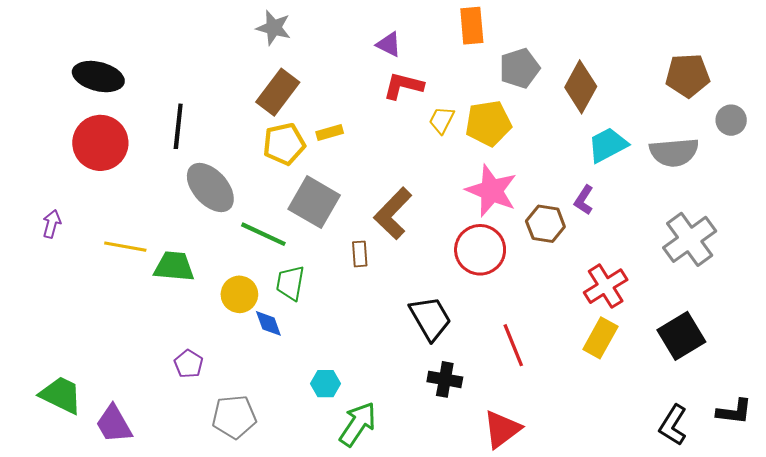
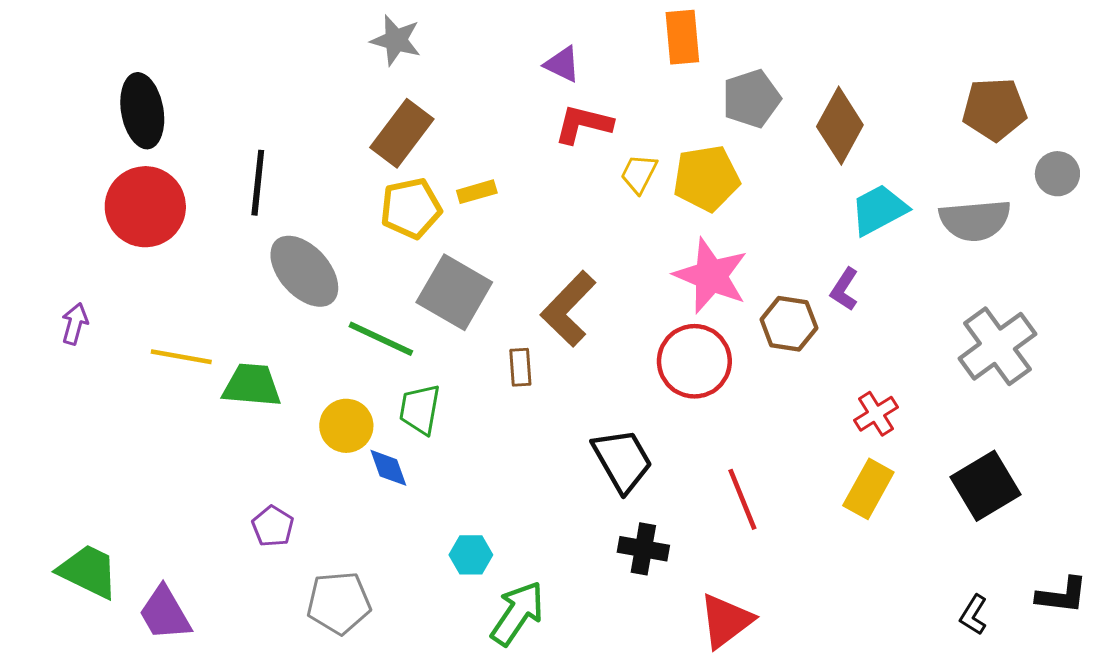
black ellipse: (98, 77) -> (142, 111), turned 66
red cross: (606, 286) -> (876, 414), size x0.7
black L-shape: (673, 425) -> (973, 615), size x0.7

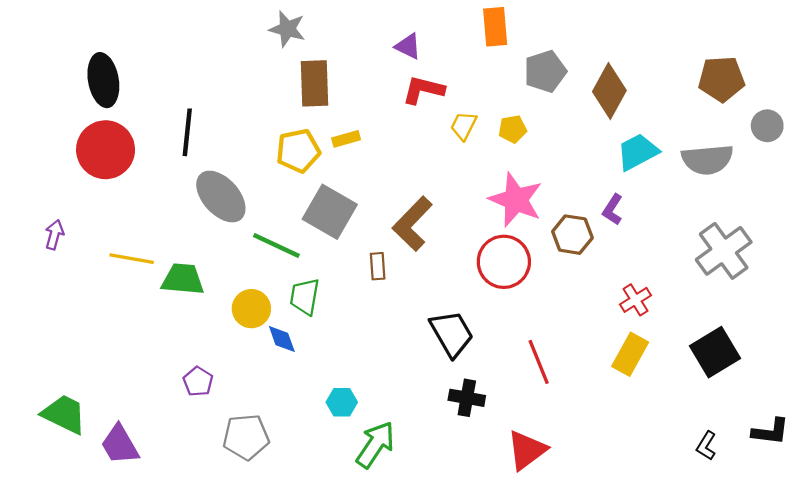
brown rectangle: (402, 133) -> (314, 83), moved, turned -39
yellow pentagon: (706, 178) -> (513, 129), size x0.6

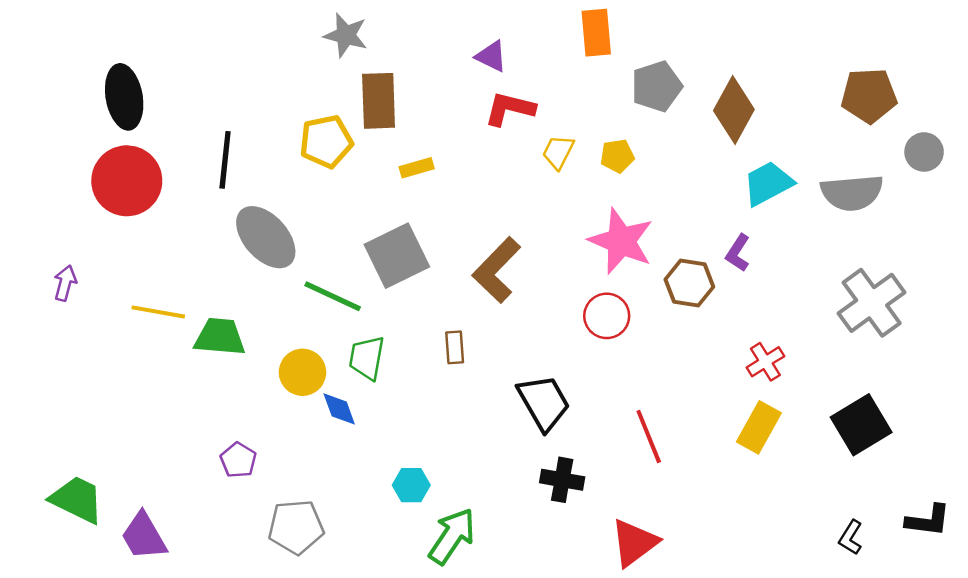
yellow pentagon: (298, 151) -> (326, 141), moved
gray square: (330, 212) -> (397, 256), turned 34
red circle: (504, 262) -> (607, 316), size x0.7
brown rectangle: (378, 266) -> (455, 347), moved

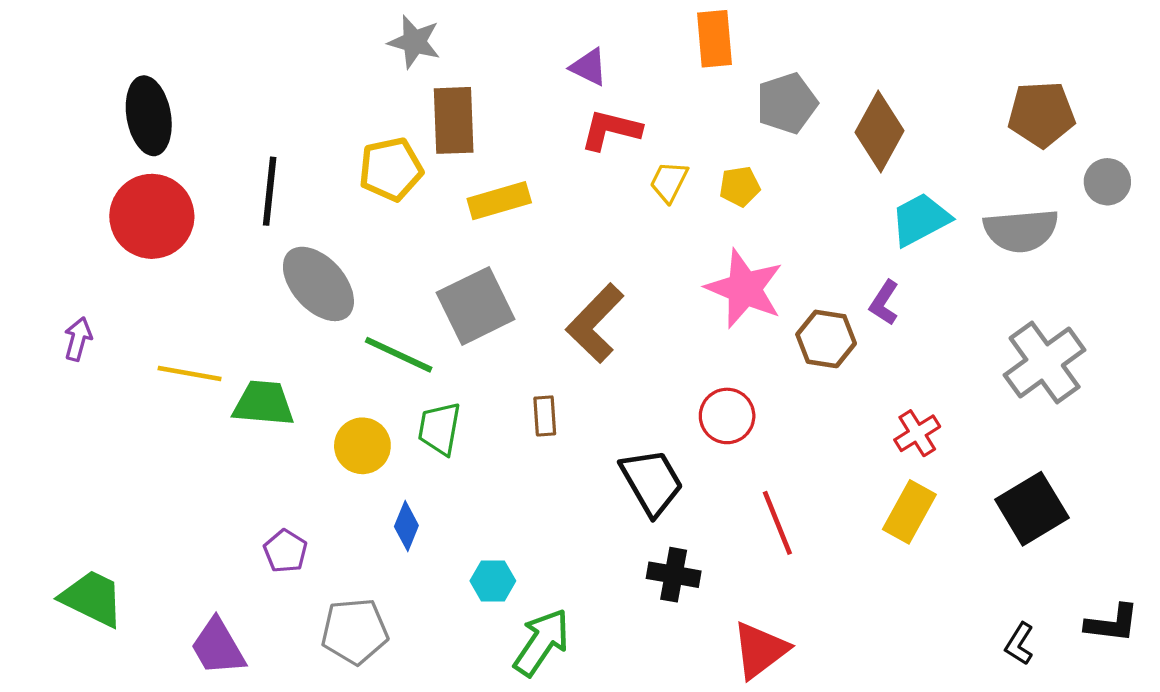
yellow rectangle: (417, 168) -> (499, 201), size x1.5
red circle: (607, 316) -> (727, 416), moved
blue diamond: (339, 409) -> (406, 526), moved, turned 42
purple trapezoid: (144, 536) -> (218, 647), moved

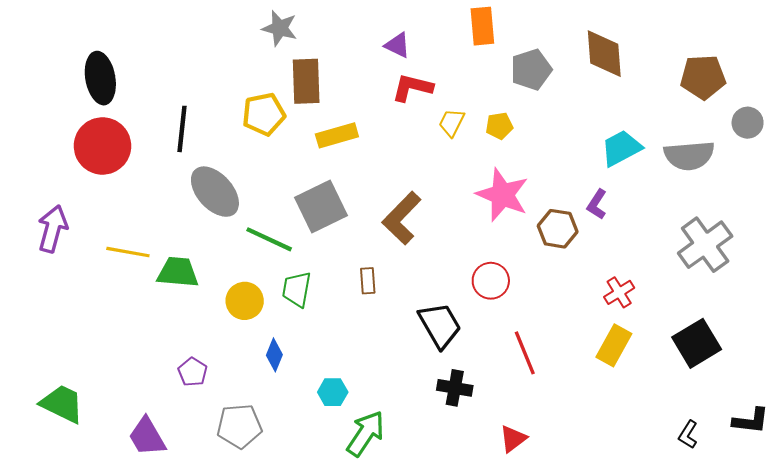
brown diamond: (880, 131) -> (604, 54), moved, turned -33
purple arrow: (78, 339) -> (53, 229), size x1.6
red triangle: (760, 650) -> (513, 439), size x0.7

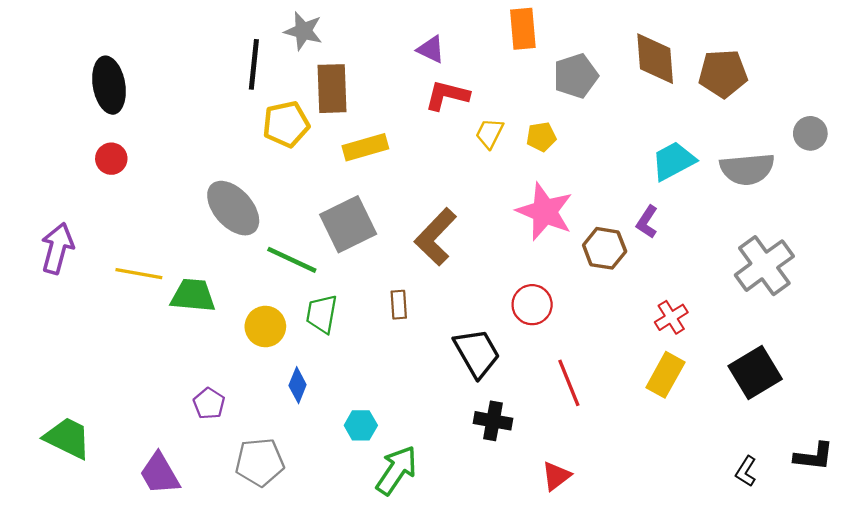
brown pentagon: (703, 77) -> (723, 74), moved
black line: (182, 129) -> (254, 64), moved
red circle: (102, 146) -> (111, 159), size x0.5

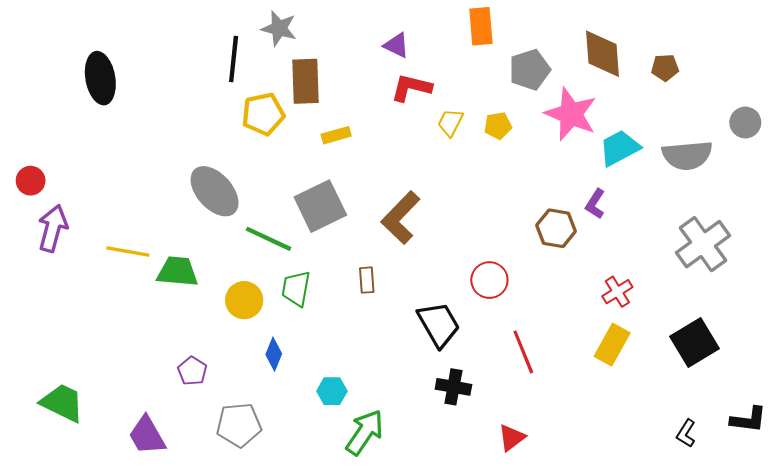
brown pentagon: (723, 74) -> (665, 68), size x0.6
yellow rectangle: (365, 147) -> (336, 135), size x0.7
red circle: (111, 159) -> (31, 181), moved
pink star: (545, 212) -> (571, 114), moved

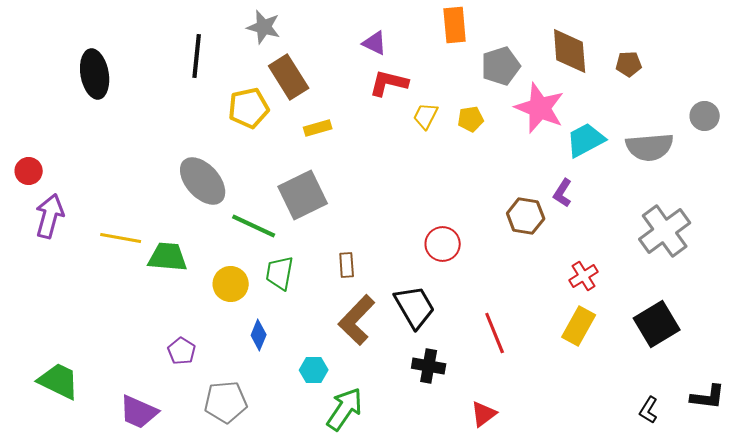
black line: (234, 59) -> (197, 56), moved
brown rectangle: (305, 81) -> (289, 77), turned -30
brown L-shape: (401, 218) -> (357, 320), moved
red circle: (489, 280) -> (443, 244), moved
purple trapezoid: (147, 435) -> (139, 412), turned -36

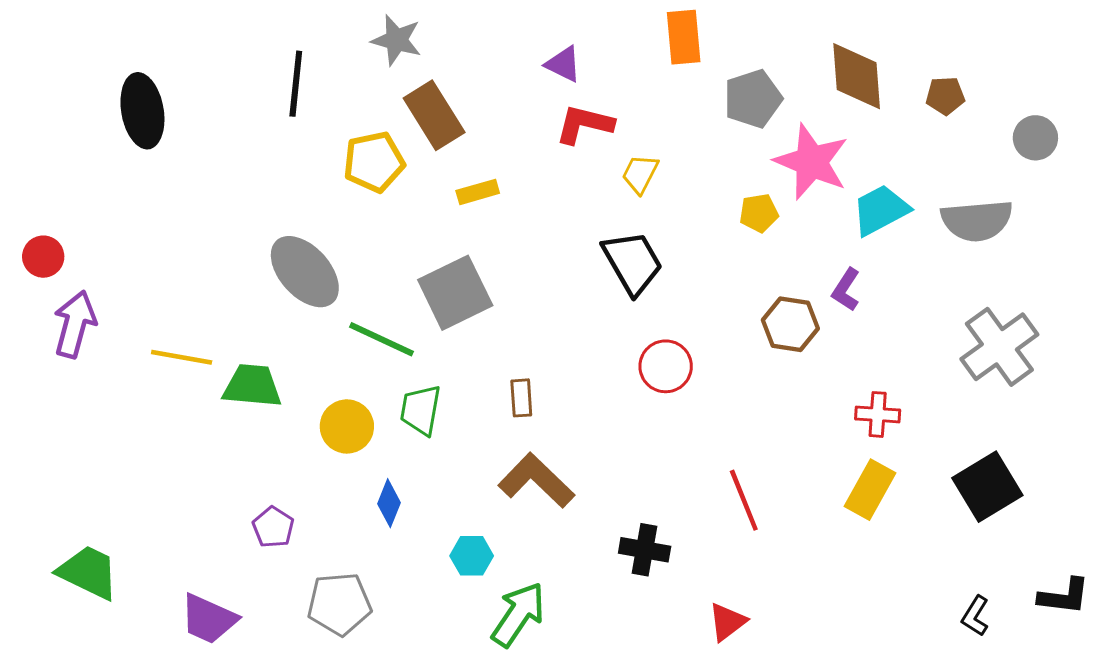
gray circle: (705, 116) -> (1035, 138), moved
yellow pentagon: (471, 119) -> (759, 213), moved
red cross: (584, 276) -> (878, 414), turned 36
black trapezoid: (415, 307) -> (633, 263), moved
brown L-shape: (357, 320) -> (536, 481), turned 90

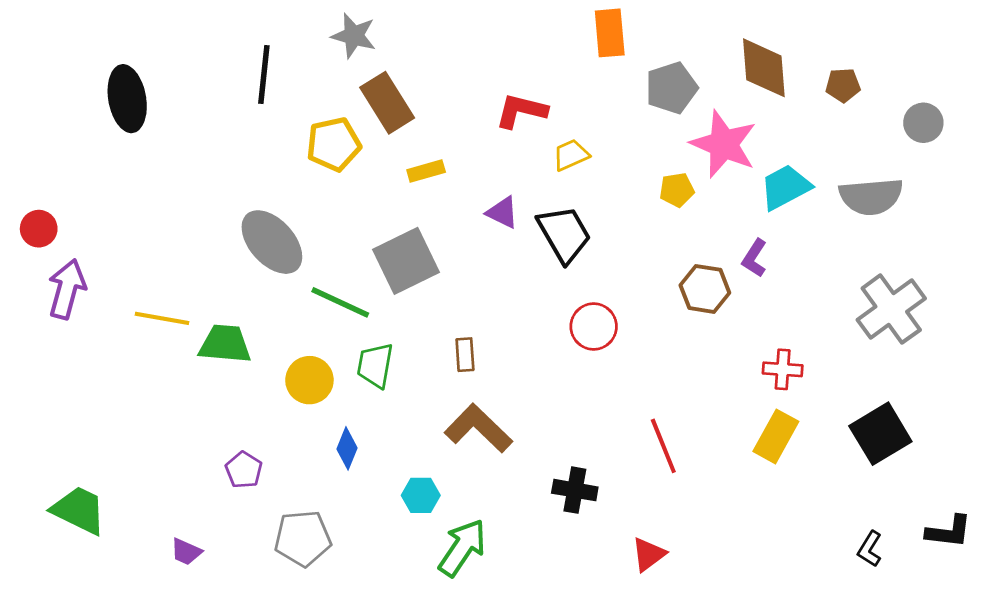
purple triangle: (563, 64) -> (502, 213), moved
yellow trapezoid: (640, 174) -> (571, 155), turned 39
purple trapezoid: (209, 619) -> (186, 552), size x0.6

